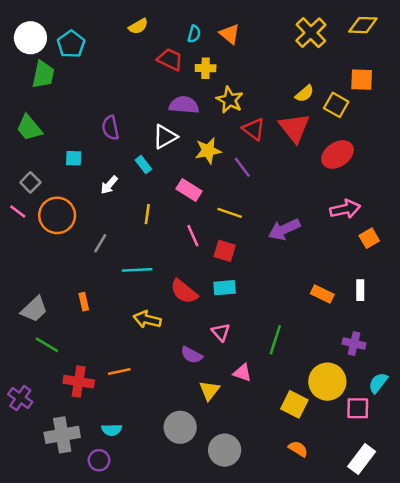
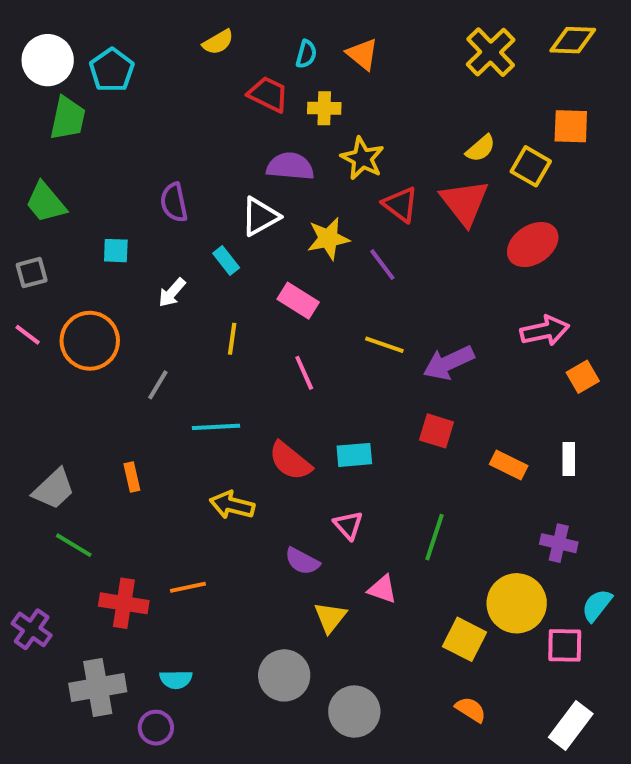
gray square: (30, 182) -> (32, 273), moved, turned 30
yellow line: (230, 213) -> (384, 345), moved
red square: (225, 251) -> (436, 431), moved

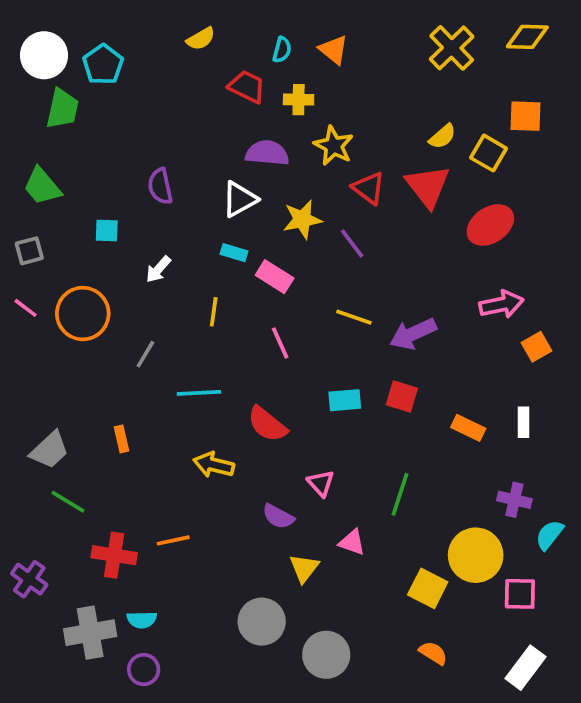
cyan rectangle: (226, 261) -> (234, 253), moved, turned -35
cyan rectangle: (354, 455) -> (345, 400), moved
cyan semicircle: (597, 605) -> (549, 535), moved
cyan semicircle: (176, 679) -> (142, 620), moved

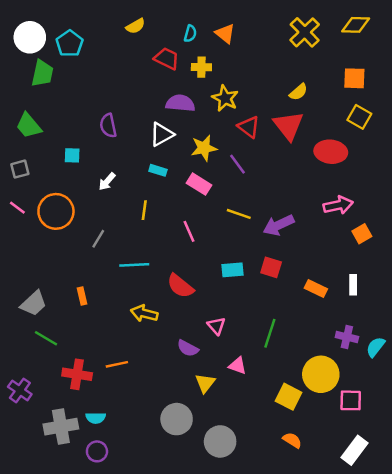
yellow square: (489, 153) -> (359, 117), moved
red ellipse: (490, 225) -> (331, 152), turned 40
pink rectangle: (275, 277) -> (199, 184), moved
cyan semicircle: (549, 535) -> (376, 347), moved

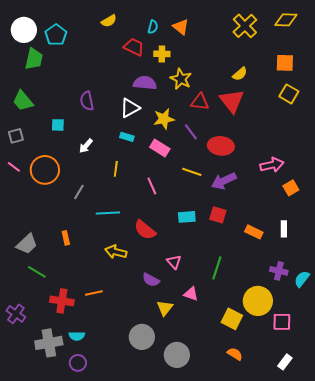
red triangle: (249, 127) -> (200, 102), turned -30
red ellipse: (331, 152) -> (221, 146), moved
white rectangle: (354, 450) -> (285, 362), size x0.7

